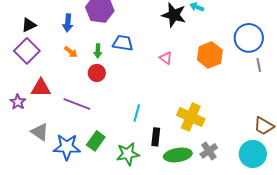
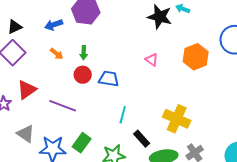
blue arrow: (68, 23) -> (54, 25), turned 66
blue trapezoid: (123, 43) -> (109, 79), moved
red triangle: (41, 88) -> (27, 90), turned -35
black rectangle: (156, 137) -> (142, 139), turned -48

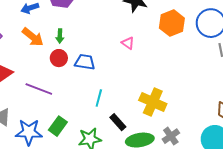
orange arrow: (57, 54) -> (33, 37), size x1.6
orange hexagon: (196, 57) -> (172, 23), moved

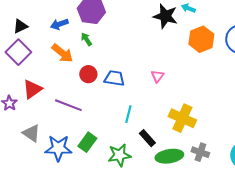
green arrow: (60, 36) -> (86, 39), moved, turned 144
pink triangle: (128, 43) -> (157, 76), moved, turned 32
gray cross: (171, 136) -> (200, 152), turned -36

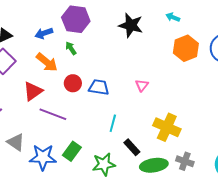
black star: (165, 16) -> (131, 25), moved
red triangle: (32, 89) -> (33, 91), moved

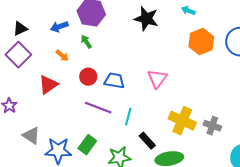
orange arrow: (47, 62) -> (62, 56), size x0.6
pink triangle: (142, 85) -> (157, 79), size x1.5
purple line: (53, 114) -> (98, 108), moved
gray cross: (185, 161) -> (212, 126), moved

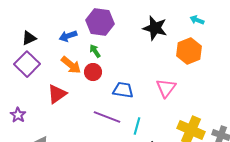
orange hexagon: (201, 42) -> (189, 51), moved
orange arrow: (62, 56) -> (71, 65), size x1.5
red circle: (88, 77) -> (93, 72), moved

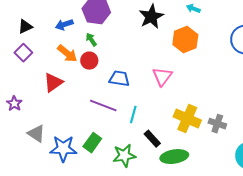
black star: (155, 28) -> (151, 17), turned 30
purple square: (27, 64) -> (23, 53), size x0.7

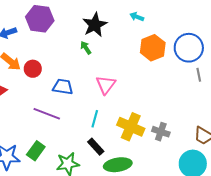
green arrow: (91, 40) -> (86, 48), moved
orange hexagon: (185, 40) -> (153, 48), moved
cyan line: (133, 115) -> (95, 119), moved

